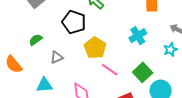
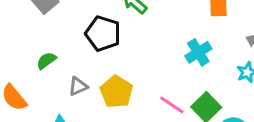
yellow pentagon: (95, 48) -> (116, 92), moved
pink line: (110, 70) -> (172, 105), moved

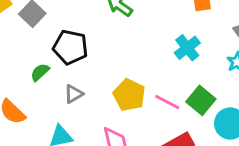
black pentagon: (103, 34) -> (70, 47), moved
yellow pentagon: (116, 92) -> (129, 95), moved

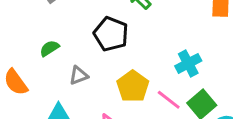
black pentagon: (70, 47) -> (111, 34), moved
cyan cross: (187, 48) -> (188, 63), moved

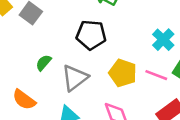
gray triangle: (79, 75) -> (75, 78), size x1.6

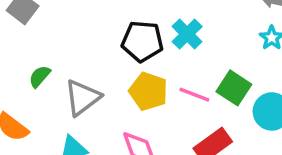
black pentagon: (91, 35) -> (142, 41), moved
cyan cross: (163, 40) -> (187, 34), moved

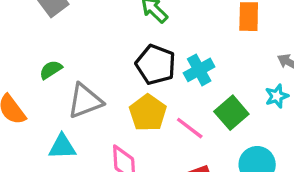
green square: (234, 88) -> (231, 113), moved

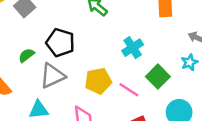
black pentagon: (156, 65) -> (60, 42), moved
yellow pentagon: (148, 113) -> (98, 81), turned 30

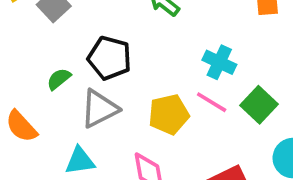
cyan cross: (133, 48) -> (219, 62), turned -30
pink line: (129, 90) -> (212, 102), moved

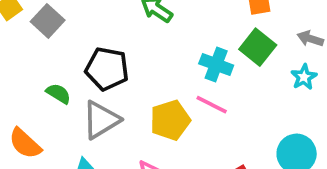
green semicircle: (59, 79) -> (58, 94), turned 75
green square: (259, 105) -> (258, 47), moved

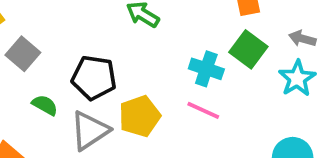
gray square: (48, 21) -> (23, 54), moved
cyan star: (304, 77) -> (297, 78), size x1.4
yellow pentagon: (170, 120) -> (140, 116), moved

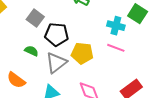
gray square: (23, 54) -> (35, 18), moved
yellow pentagon: (140, 116) -> (82, 53), turned 30

